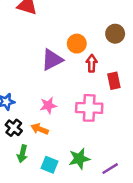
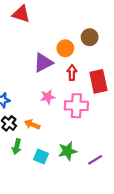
brown circle: (115, 34) -> (90, 37), moved
red arrow: (92, 63) -> (72, 73), moved
red rectangle: (114, 81) -> (98, 81), size x1.5
pink star: (48, 105) -> (48, 97), moved

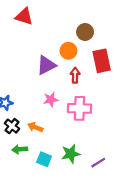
brown circle: (90, 37) -> (85, 32), moved
red rectangle: (98, 81) -> (102, 61), moved
green arrow: (17, 147) -> (20, 149), turned 72

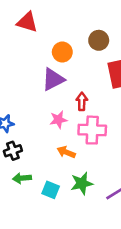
orange circle: (68, 51) -> (62, 52), moved
red arrow: (75, 75) -> (82, 101), moved
black cross: (12, 126) -> (13, 151), turned 32
orange arrow: (35, 127) -> (66, 152), moved

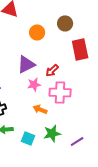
purple triangle: (53, 79) -> (26, 64), moved
red arrow: (82, 101) -> (52, 70), turned -136

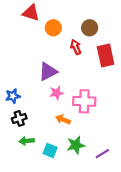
orange circle: (37, 32) -> (53, 28), moved
red arrow: (52, 70) -> (76, 47), moved, turned 112

